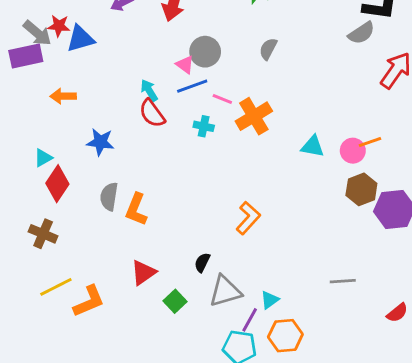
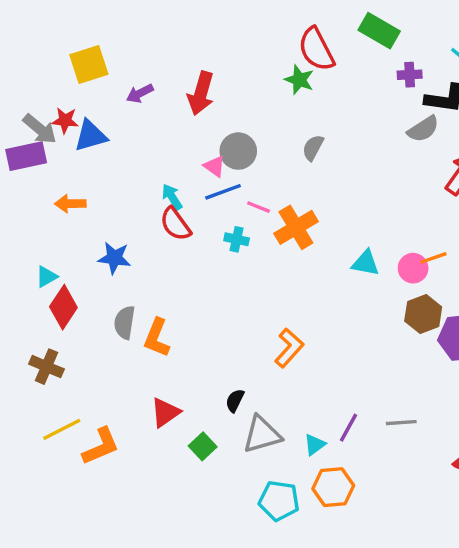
purple line: (250, 320) -> (349, 428), moved

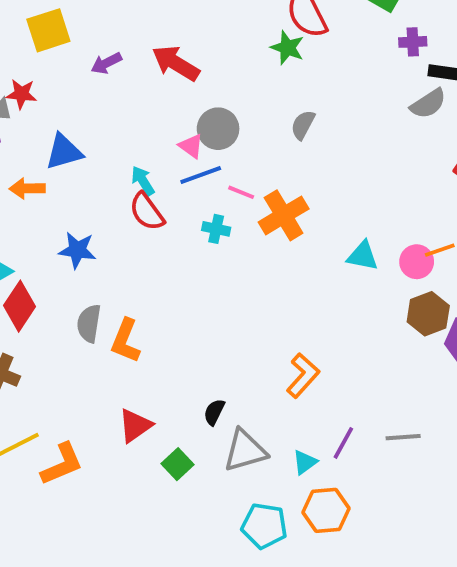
red arrow: (201, 93) -> (176, 63), turned 105
blue triangle: (91, 136) -> (64, 152), moved
orange L-shape: (289, 348) -> (303, 375), moved

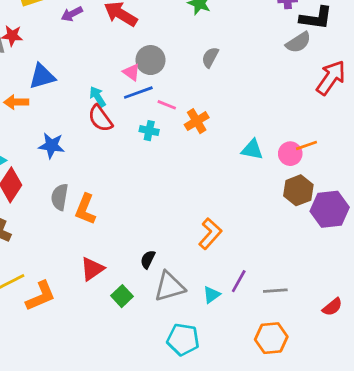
orange cross: (284, 215) -> (197, 121), size x0.7
gray line: (403, 437) -> (275, 291), moved
orange hexagon: (326, 510) -> (271, 338), moved

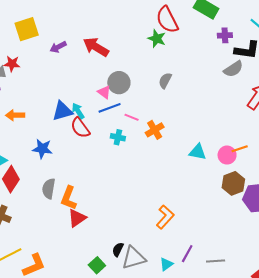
blue triangle: (42, 76) -> (62, 111), moved
black semicircle: (148, 259) -> (118, 249), moved
red triangle: (92, 269) -> (77, 218), moved

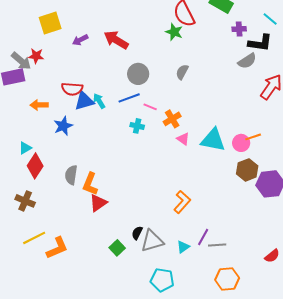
pink triangle: (104, 92) -> (183, 139), moved
red semicircle: (80, 128) -> (72, 89), moved, turned -50
blue star: (42, 149) -> (63, 126), moved, turned -30
cyan triangle: (198, 152) -> (213, 140), size x1.5
gray line: (216, 261) -> (217, 245), moved

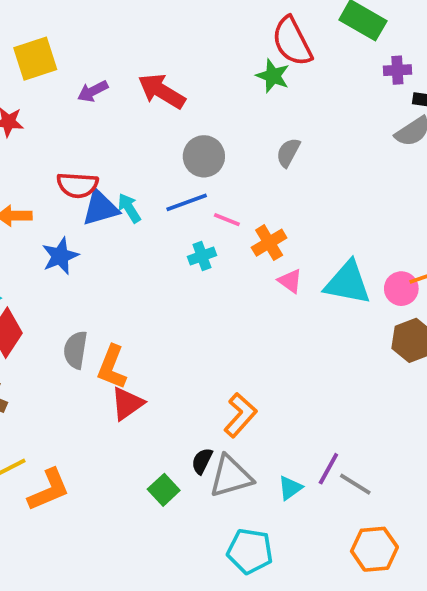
cyan cross: (137, 126) -> (202, 256), turned -32
orange L-shape: (182, 202) -> (240, 415), moved
gray line: (217, 245) -> (355, 484), turned 36

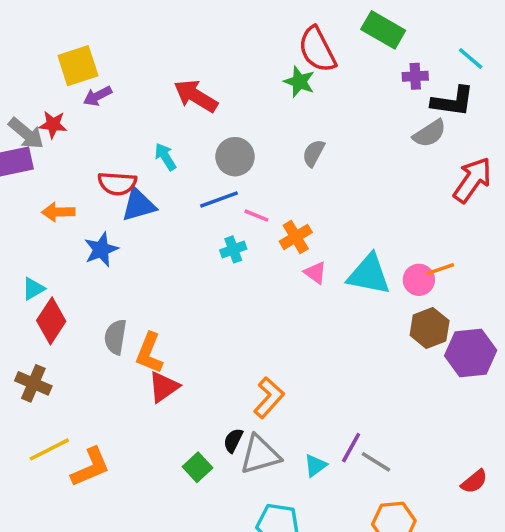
purple arrow: (93, 91) -> (98, 96), moved
cyan arrow: (129, 208) -> (165, 157), moved

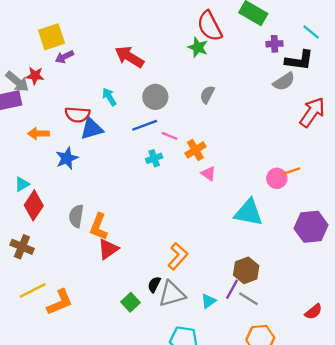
cyan triangle: (369, 274) -> (249, 213), moved
brown hexagon: (430, 328) -> (246, 270), moved

